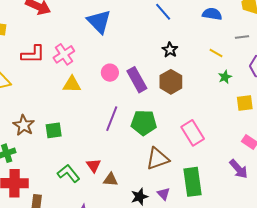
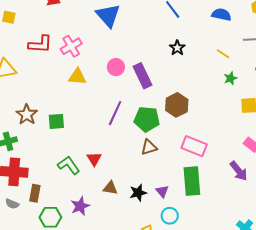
brown hexagon: (171, 82) -> (177, 105), moved
pink rectangle: (193, 133) -> (194, 146), moved, turned -40
brown triangle: (158, 159) -> (149, 147), moved, size x0.7
brown triangle: (111, 180) -> (110, 188), moved

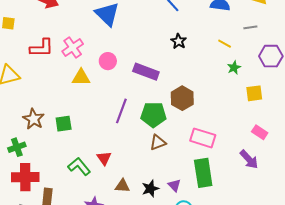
pink circle: (116, 67) -> (108, 61), moved
purple rectangle: (142, 76) -> (146, 72), turned -40

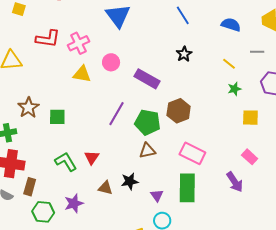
black star: (150, 189) -> (130, 181), moved

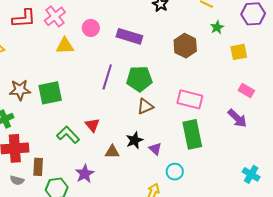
brown star: (28, 108) -> (20, 90), turned -30
brown hexagon: (179, 111) -> (185, 46), moved
green square: (57, 117) -> (50, 93), size x1.4
purple triangle: (157, 196) -> (155, 149), moved

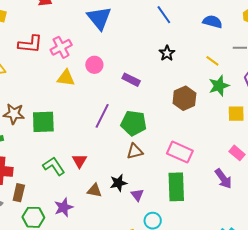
green star: (217, 27) -> (219, 86), size x1.5
purple rectangle: (129, 36) -> (131, 80), size x0.7

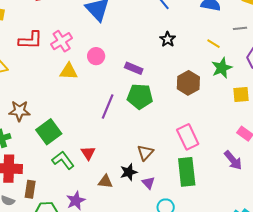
green square: (43, 122) -> (49, 132), moved, turned -30
green pentagon: (134, 123) -> (140, 96), moved
brown triangle: (135, 151) -> (145, 153), moved, turned -30
pink rectangle: (180, 152) -> (188, 137), turned 45

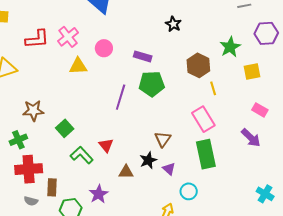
yellow line: (214, 44) -> (213, 88), moved, turned 48
green square: (49, 132) -> (65, 128), size x0.7

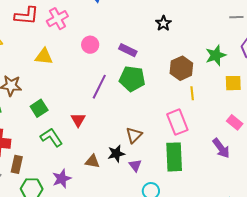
pink circle: (104, 48) -> (90, 45), moved
yellow triangle: (78, 66) -> (44, 56), moved
red triangle: (106, 145) -> (78, 120), moved

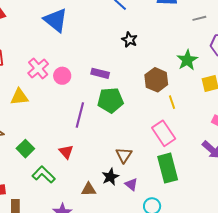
pink cross: (57, 19) -> (38, 68), moved

